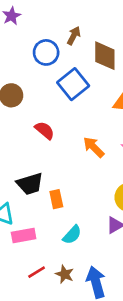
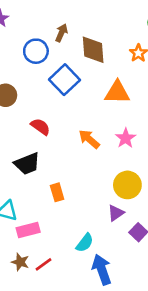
black trapezoid: (30, 184) -> (27, 164), moved
cyan semicircle: (72, 235) -> (85, 243), moved
brown star: (65, 274) -> (20, 262), moved

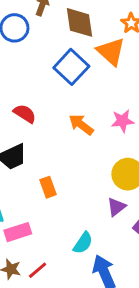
blue square: (65, 80) -> (71, 67), moved
orange triangle: (117, 92) -> (111, 52), moved, turned 44
pink star: (126, 138) -> (122, 121), turned 30

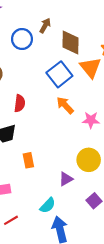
red semicircle: (25, 114) -> (20, 103), turned 56
orange arrow: (81, 125) -> (65, 105), moved
purple triangle: (116, 207) -> (66, 179), moved

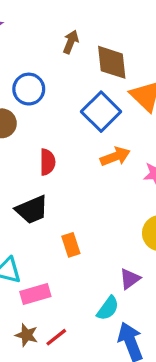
blue circle: (22, 39) -> (29, 89), moved
orange arrow: (65, 105) -> (115, 156), turned 120
purple triangle: (66, 179) -> (130, 279), moved

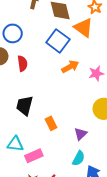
red semicircle: (47, 162) -> (22, 63), moved
black trapezoid: (32, 210) -> (25, 106), turned 135
purple triangle: (130, 279) -> (81, 134), moved

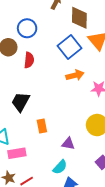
purple triangle: (81, 134) -> (68, 144), turned 40

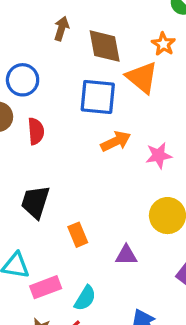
blue square: (69, 47) -> (98, 97), turned -35
cyan semicircle: (60, 167) -> (85, 298), moved

